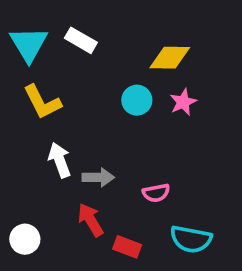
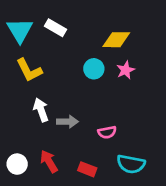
red arrow: (90, 220) -> (49, 161), moved

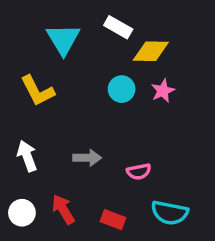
white rectangle: (55, 28) -> (118, 27), moved
cyan triangle: (20, 30) -> (63, 39), moved
white arrow: (41, 110) -> (27, 156), moved

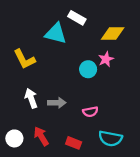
cyan triangle: (63, 39) -> (56, 33), moved, turned -45
yellow diamond: (151, 51) -> (113, 33), moved
cyan circle: (122, 89) -> (88, 69), moved
white arrow: (27, 156) -> (31, 98), moved

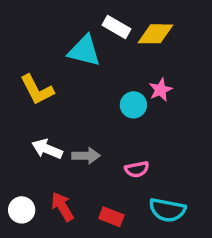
yellow diamond: (113, 33) -> (155, 34), moved
white arrow: (31, 98) -> (47, 149), turned -48

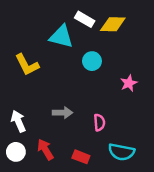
pink star: (161, 90) -> (129, 83), moved
cyan circle: (133, 105) -> (92, 61), moved
white arrow: (47, 149) -> (18, 121), moved, turned 45
pink semicircle: (137, 169) -> (99, 122), turned -84

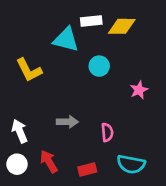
white rectangle: (85, 19) -> (91, 21), turned -36
red rectangle: (81, 157) -> (87, 169), turned -35

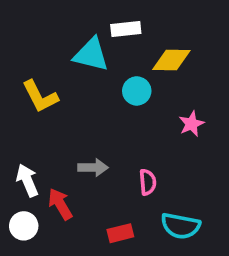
yellow diamond: (122, 26) -> (171, 60), moved
red arrow: (49, 162) -> (60, 204), moved

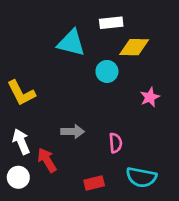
white rectangle: (126, 29) -> (111, 23), moved
yellow L-shape: (40, 96) -> (21, 93), moved

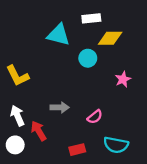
pink semicircle: (116, 143) -> (95, 117), turned 56

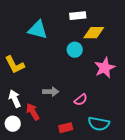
cyan triangle: (59, 35) -> (38, 30), moved
pink star: (123, 79) -> (105, 68), size x1.5

